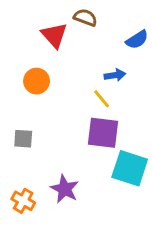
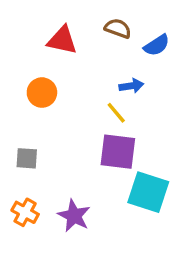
brown semicircle: (85, 17) -> (118, 28), moved
red triangle: (54, 35) -> (62, 40), turned -36
orange cross: (23, 201) -> (25, 212), moved

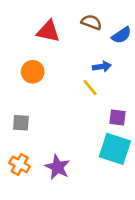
purple square: (118, 152) -> (118, 117), moved, size x0.6

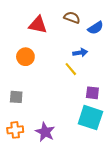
orange cross: (20, 164) -> (15, 130), turned -35

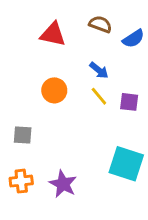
blue arrow: (80, 53) -> (99, 70), moved, turned 48
orange circle: (25, 57) -> (54, 90), moved
purple square: (92, 93) -> (129, 102), moved

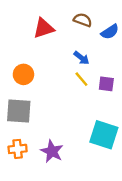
red triangle: (53, 34) -> (44, 28), turned -30
orange circle: (54, 90) -> (23, 74), moved
gray square: (23, 135) -> (19, 111), size x1.6

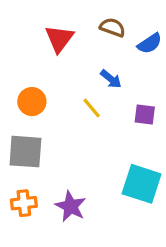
red triangle: (44, 28) -> (59, 39), turned -35
yellow line: (81, 79) -> (92, 108), moved

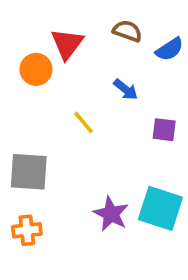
orange circle: (32, 102) -> (36, 69), moved
yellow line: (92, 108) -> (84, 122), moved
purple star: (71, 206) -> (111, 214), moved

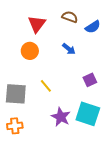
orange circle: (36, 69) -> (30, 51), moved
yellow line: (84, 122) -> (46, 86), moved
purple square: (164, 130) -> (90, 80), moved, turned -32

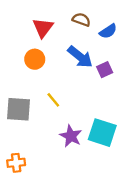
blue arrow: (69, 49) -> (80, 57), size x1.6
purple square: (90, 80) -> (105, 70), moved
orange cross: (15, 126) -> (16, 163), moved

